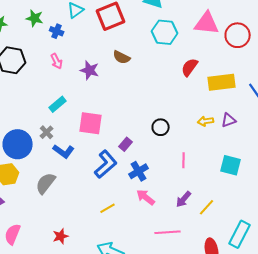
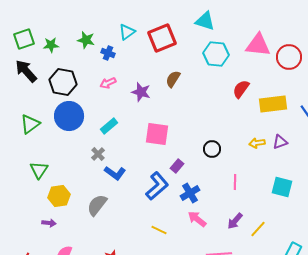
brown semicircle: (122, 57) -> (173, 79), turned 96
pink arrow: (57, 61) -> (108, 83), turned 91
pink square: (91, 123) -> (157, 134), moved
blue circle: (18, 144) -> (69, 116), moved
yellow line: (108, 208) -> (159, 230), turned 56

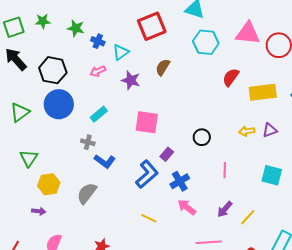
cyan triangle: (127, 32) -> (121, 52), moved
green star: (51, 45) -> (43, 21), moved
gray cross: (98, 154) -> (88, 142), turned -32

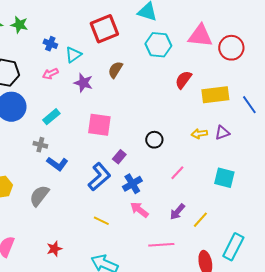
green star: (76, 28) -> (19, 25), moved
pink line: (225, 170) -> (177, 173), turned 42

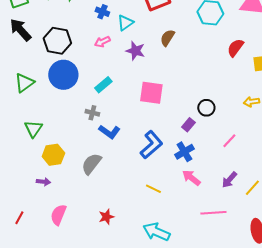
purple rectangle: (119, 157) -> (188, 125), moved

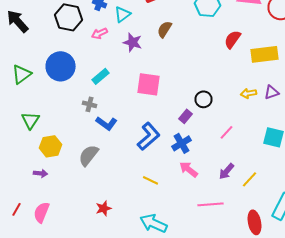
black hexagon: (57, 41) -> (68, 17), moved
pink semicircle: (58, 215) -> (42, 212), moved

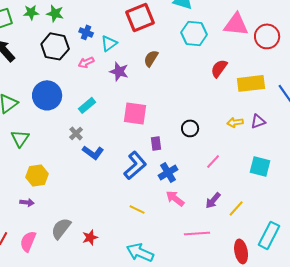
gray cross: (90, 104) -> (76, 133), turned 32
purple rectangle: (186, 116) -> (156, 143), moved, turned -48
green triangle: (30, 120) -> (20, 138), moved
gray semicircle: (88, 155) -> (61, 228), moved

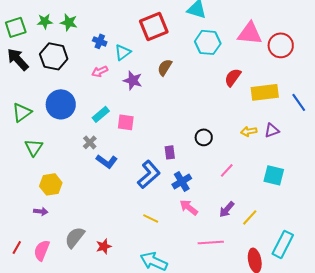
black hexagon: (55, 46) -> (54, 56), moved
pink square: (135, 113) -> (126, 122), moved, size x0.7

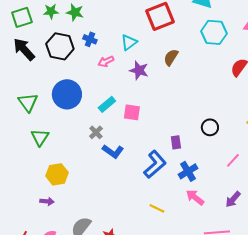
blue cross: (100, 41) -> (90, 39), moved
green triangle: (22, 112) -> (28, 102), turned -30

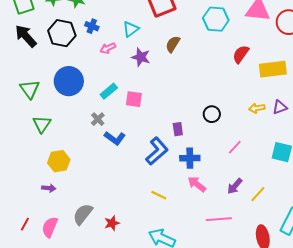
blue cross: (188, 171) -> (190, 158), turned 30

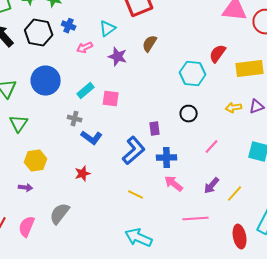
cyan hexagon: (216, 19) -> (193, 74), moved
gray cross: (98, 119) -> (75, 119), turned -32
red star: (112, 223) -> (83, 174), moved

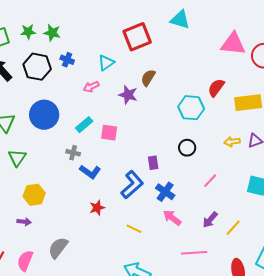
pink arrow: (85, 48) -> (91, 87), moved
purple star: (118, 57) -> (128, 95), moved
blue cross: (167, 158) -> (165, 192), turned 36
red star: (83, 174) -> (97, 208), moved

